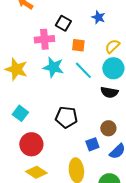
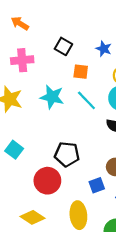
blue star: (98, 17) -> (104, 49), moved
pink cross: (44, 39) -> (22, 60), moved
red circle: (31, 144) -> (47, 181), moved

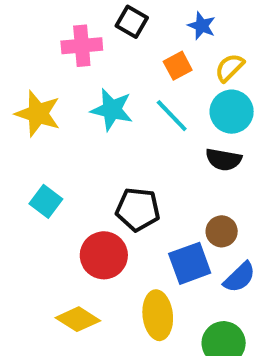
pink cross: (22, 60) -> (82, 46), moved
orange square: (81, 72) -> (178, 66), moved, turned -35
blue square: (97, 185) -> (190, 263), size x1.5

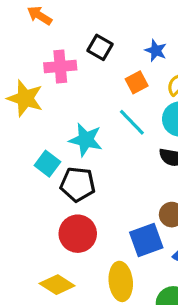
cyan star: (112, 110) -> (86, 140), moved
yellow star: (38, 114) -> (25, 98), moved
cyan square: (46, 201) -> (47, 164), moved
black pentagon: (138, 209) -> (78, 184), moved

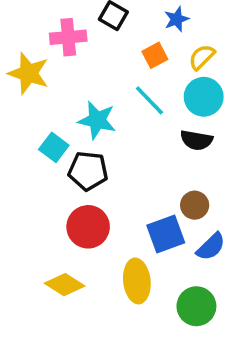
blue star: (156, 51) -> (177, 19), turned 30

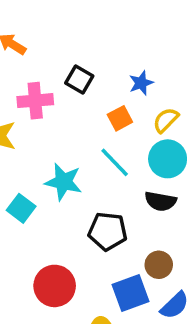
black pentagon: (88, 171) -> (108, 231), moved

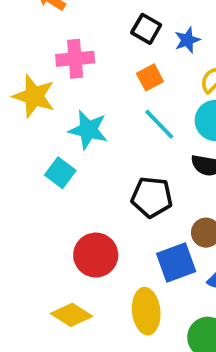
black square: (79, 79) -> (146, 29), moved
orange square: (120, 118) -> (150, 77), moved
cyan star: (63, 182) -> (88, 130), moved

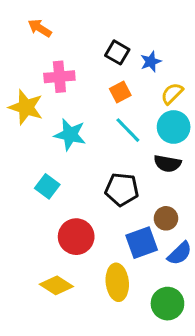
cyan square: (60, 173) -> (47, 186), moved

